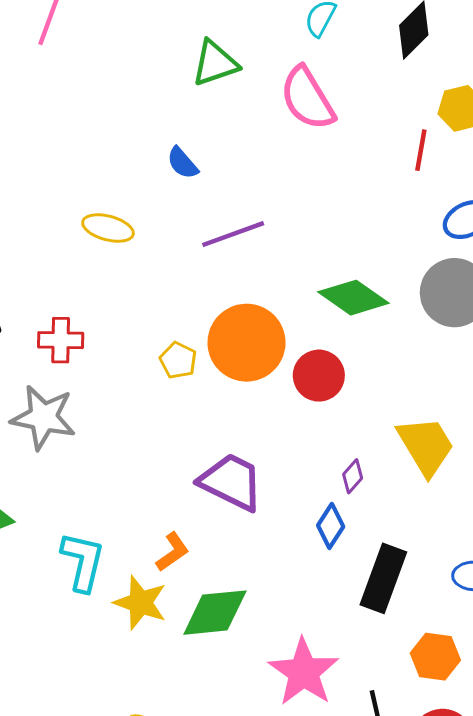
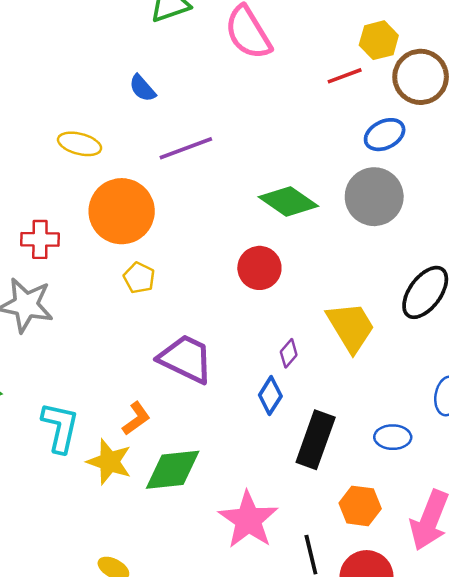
red line: (421, 150) -> (345, 76), turned 60
orange circle: (247, 343) -> (122, 211), moved
yellow pentagon: (178, 360) -> (139, 278), moved

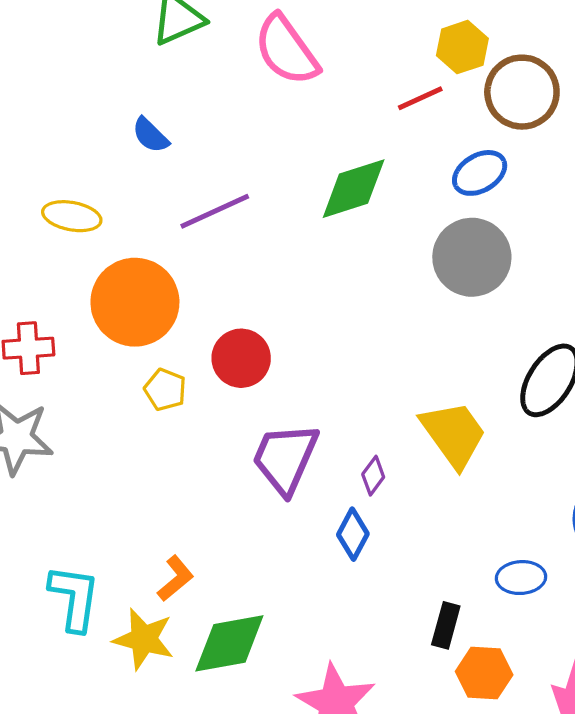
green diamond: (288, 201) -> (354, 189), moved, turned -48
red circle: (259, 268) -> (241, 358), moved
purple trapezoid: (186, 359) -> (285, 458), moved, turned -88
black rectangle: (316, 440) -> (446, 625), moved, size x0.6

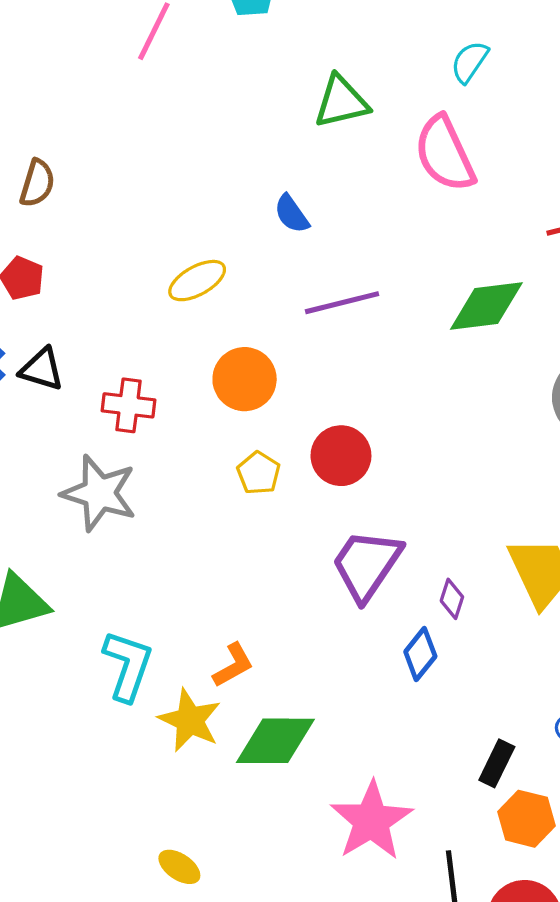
yellow ellipse: (72, 216) -> (197, 281), turned -50
orange circle: (135, 302) -> (245, 379), size x0.7
purple diamond: (373, 476) -> (452, 599), turned -30

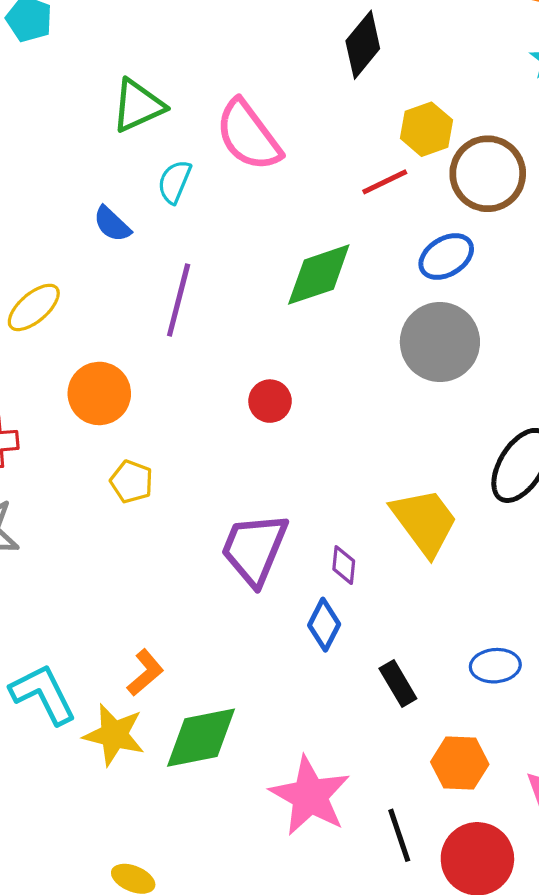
cyan semicircle: (469, 62) -> (174, 182), moved
purple line: (342, 303) -> (179, 300), turned -50
red circle: (341, 456) -> (270, 401), moved, size x0.7
cyan L-shape: (128, 666) -> (43, 694), turned -34
black rectangle: (497, 763) -> (398, 683), moved, turned -45

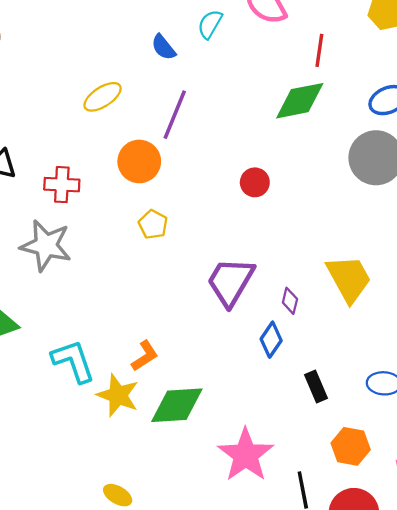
red line: (385, 182) -> (319, 50), moved, turned -64
purple line: (179, 300) -> (175, 115), moved

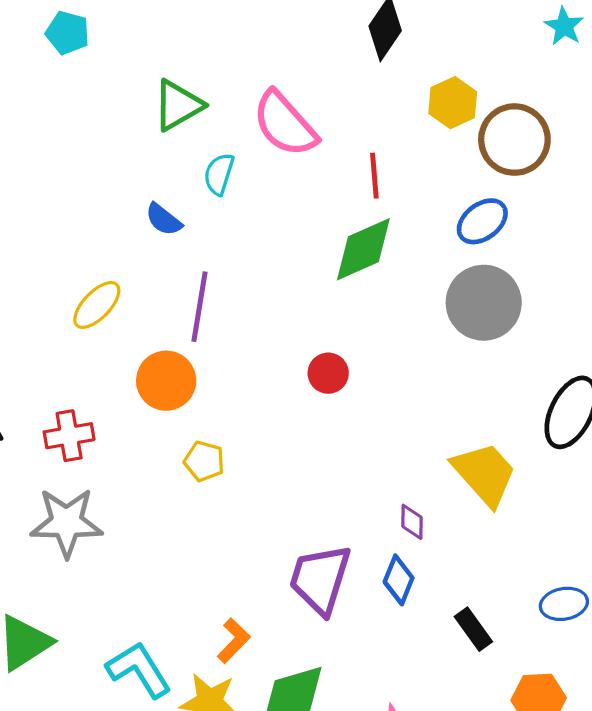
purple trapezoid: (230, 282) -> (320, 579), moved

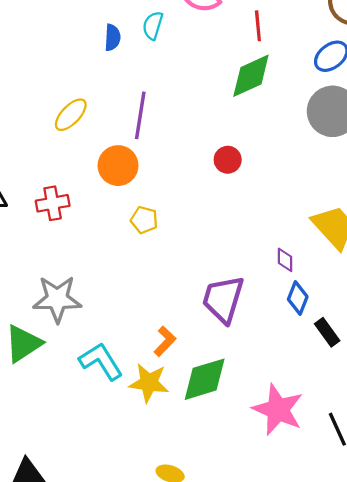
blue semicircle: (164, 219) -> (112, 37), moved, turned -125
gray star: (67, 522) -> (57, 299), moved
blue diamond: (399, 580) -> (298, 298), moved

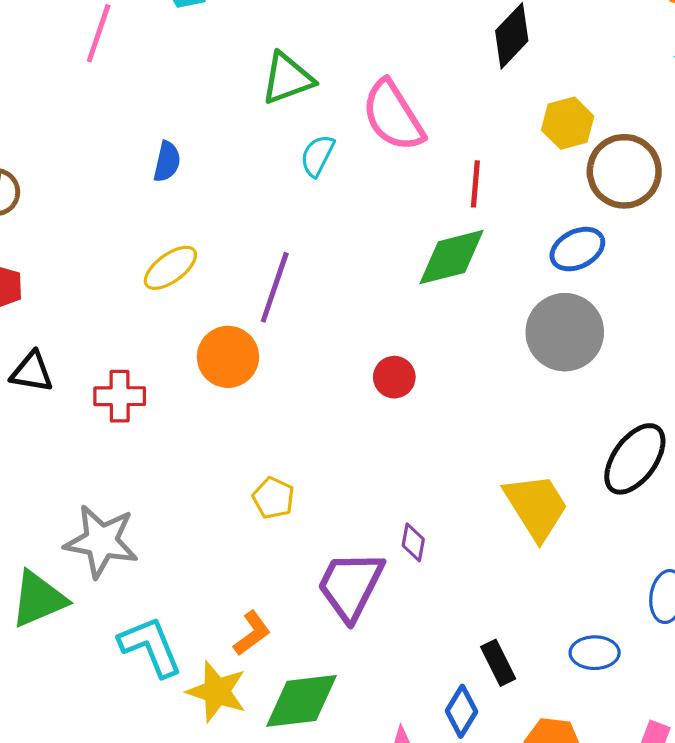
blue semicircle: (112, 37) -> (167, 162), moved
yellow pentagon: (144, 220) -> (273, 498), moved
purple diamond: (285, 260) -> (413, 542), moved
blue diamond: (298, 298) -> (461, 711), moved

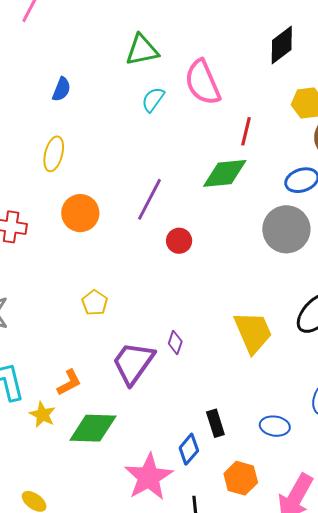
yellow ellipse: (170, 268) -> (54, 154), turned -48
purple line: (275, 287) -> (150, 199), moved
yellow star: (217, 692) -> (43, 415), size x0.7

